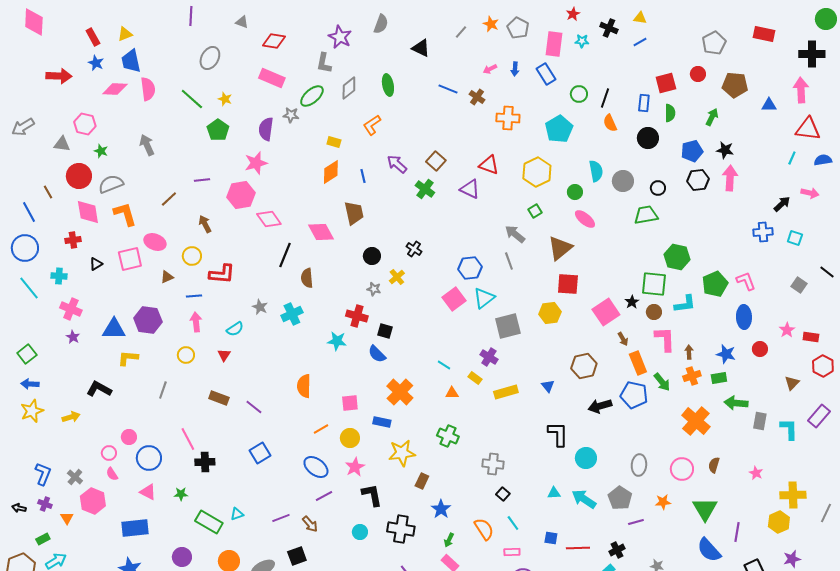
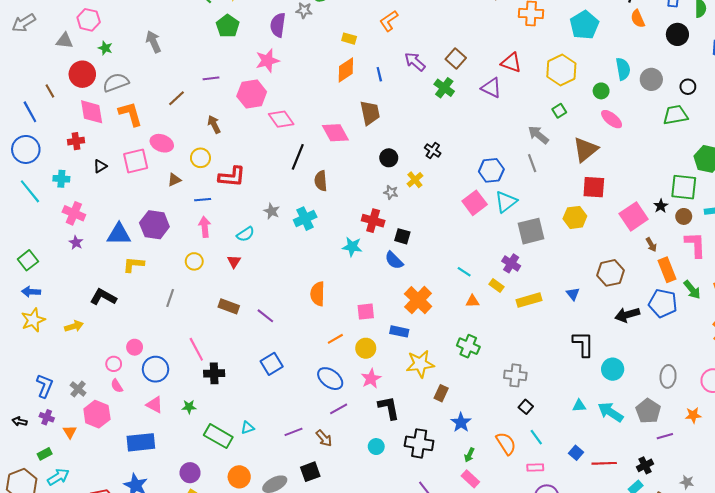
blue square: (551, 538) -> (576, 453), turned 32

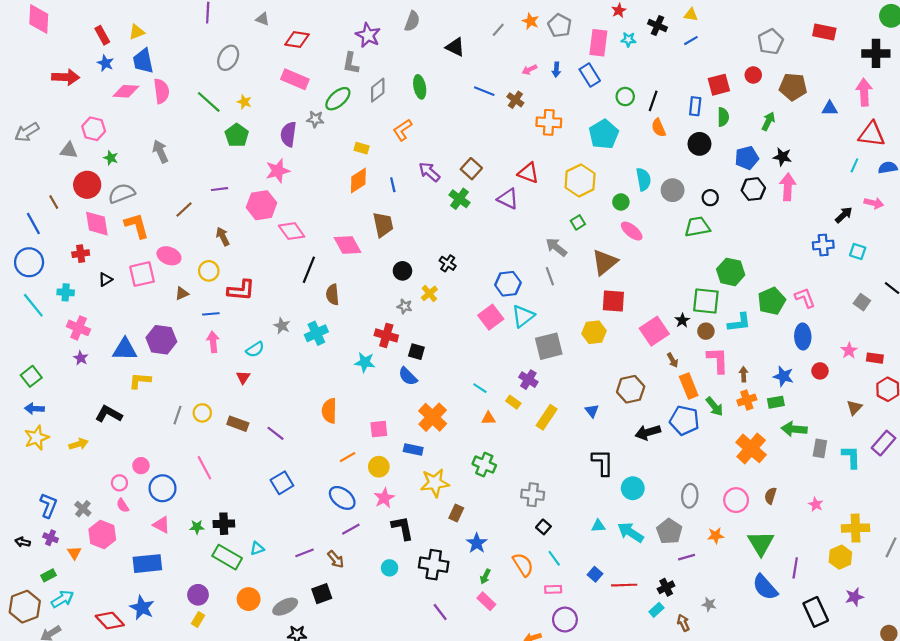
yellow circle: (194, 261) -> (202, 413), moved
yellow rectangle: (529, 300) -> (547, 417), turned -40
black cross: (214, 373) -> (224, 524), moved

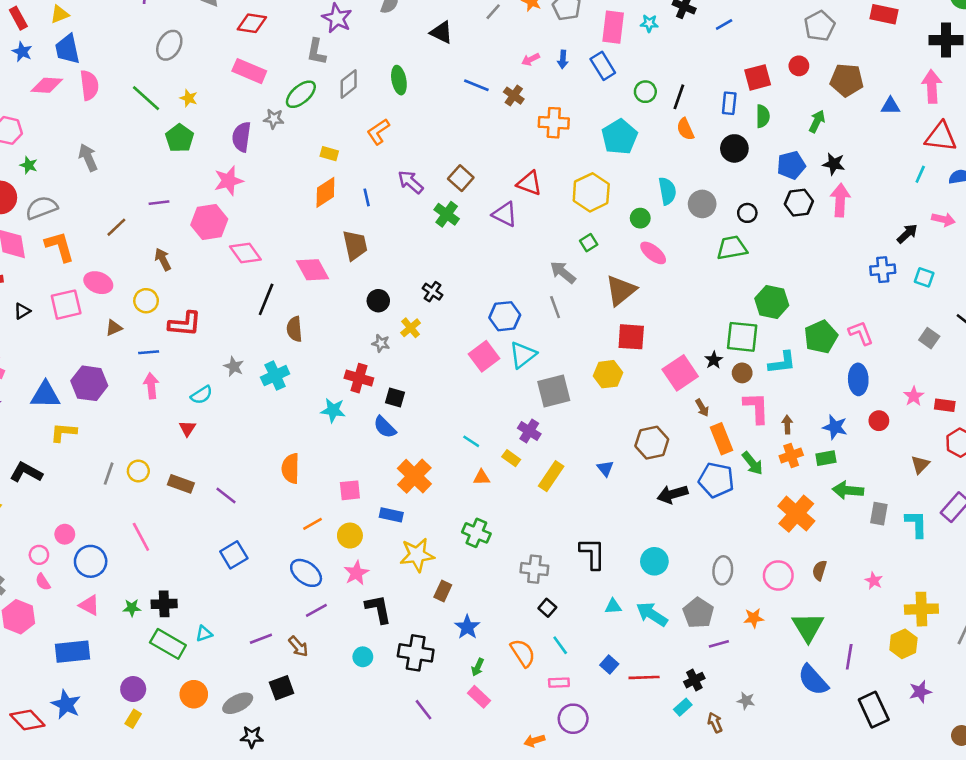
black L-shape: (603, 462) -> (592, 554), moved

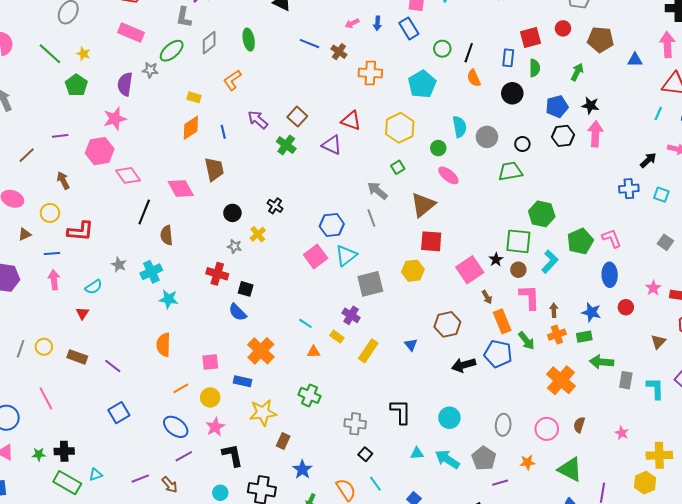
cyan L-shape: (782, 363) -> (550, 262), turned -40
cyan star: (333, 410) -> (169, 299), moved
green triangle: (808, 627) -> (570, 469), turned -32

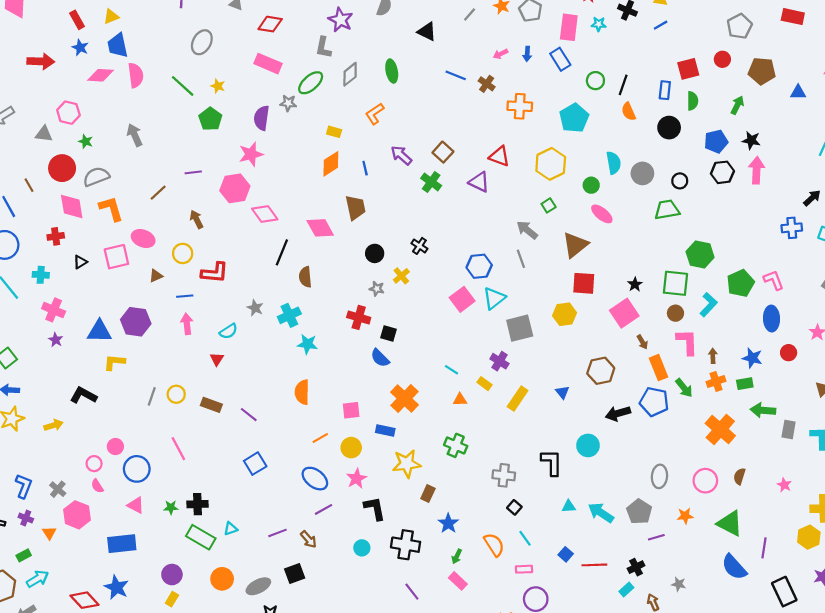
black star: (496, 260) -> (635, 284), moved
cyan circle: (449, 418) -> (588, 445), moved

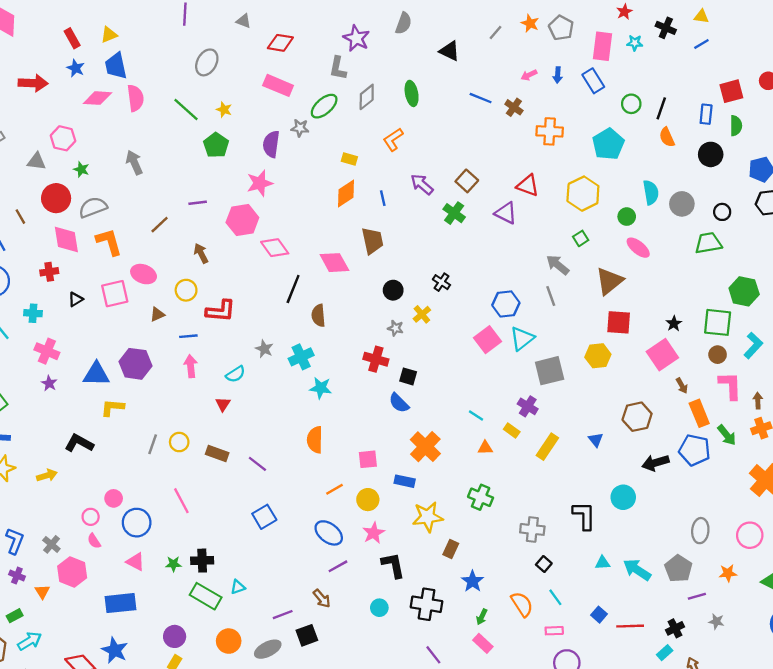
purple line: (278, 533) -> (283, 615), moved
gray star: (679, 584) -> (716, 621), moved

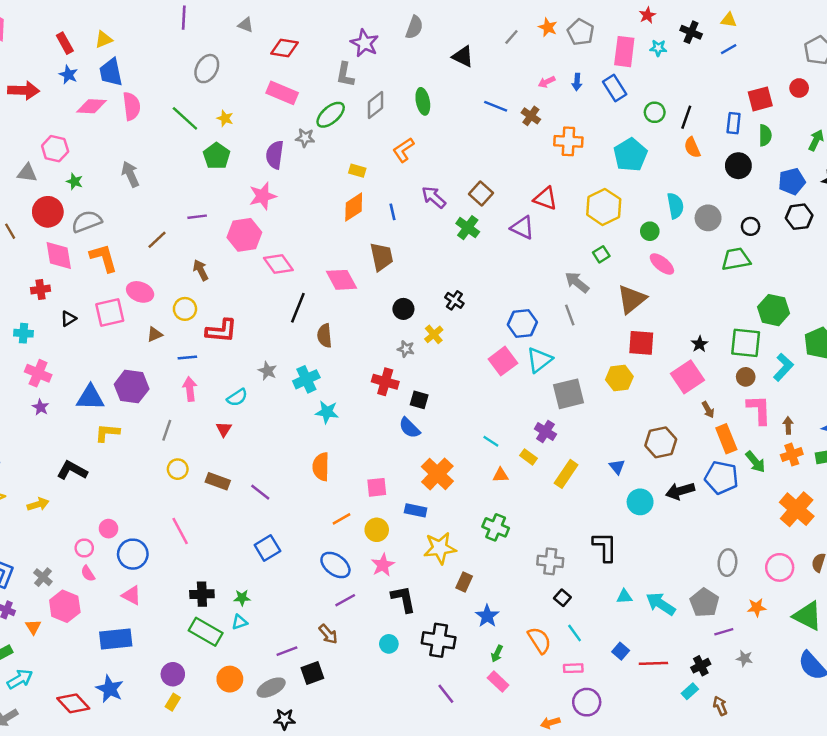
gray line: (153, 444) -> (167, 430), moved
cyan circle: (623, 497) -> (640, 502), moved
green star: (173, 564) -> (242, 598), moved

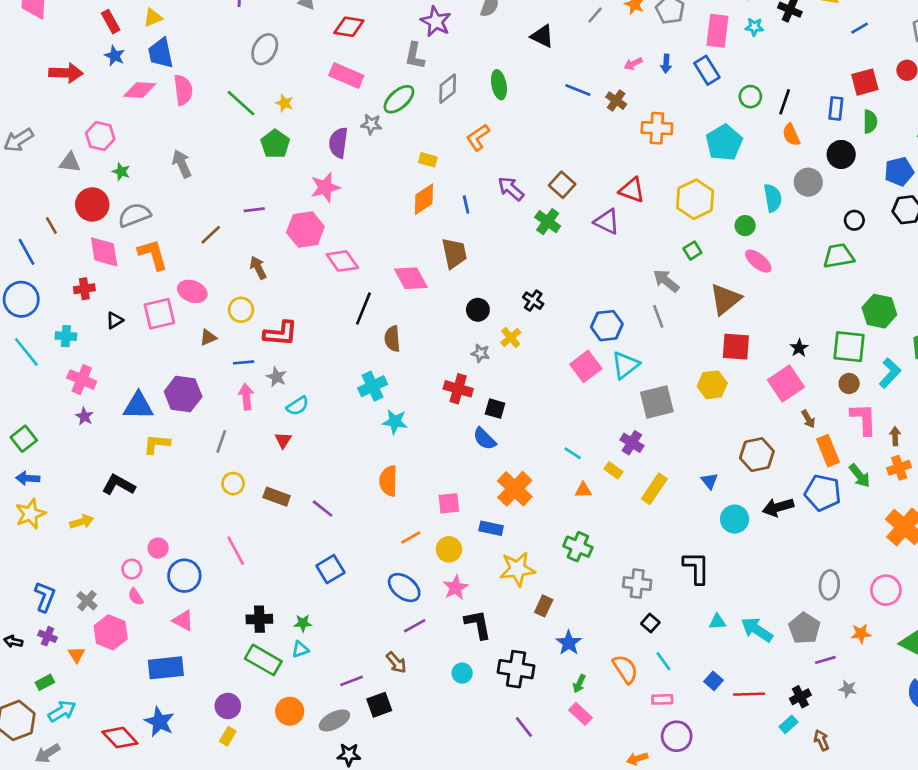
blue line: (729, 49) -> (860, 28), moved
gray circle: (708, 218) -> (808, 182), moved
gray star: (267, 371) -> (277, 377), moved

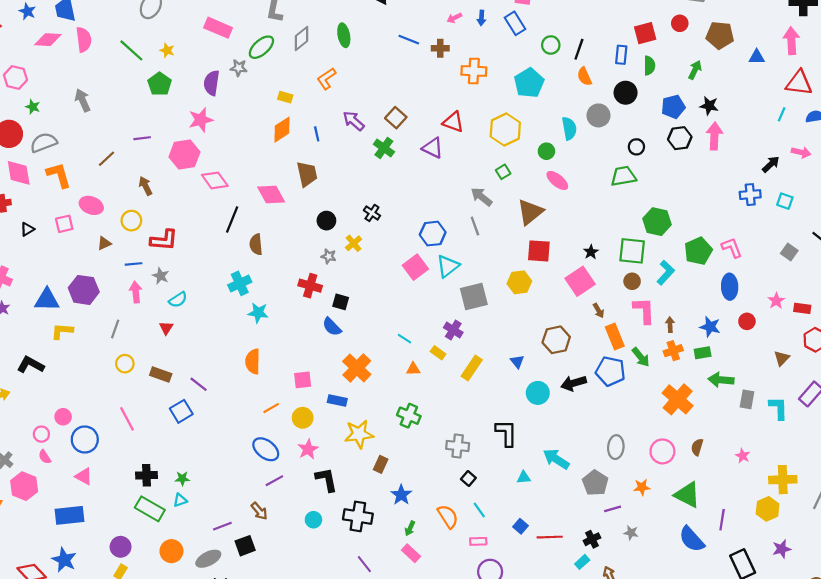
brown cross: (616, 101) -> (440, 48), turned -35
pink square: (159, 314) -> (64, 224), size x0.7
blue square: (330, 569) -> (181, 411), moved
cyan arrow: (757, 630) -> (556, 459), moved

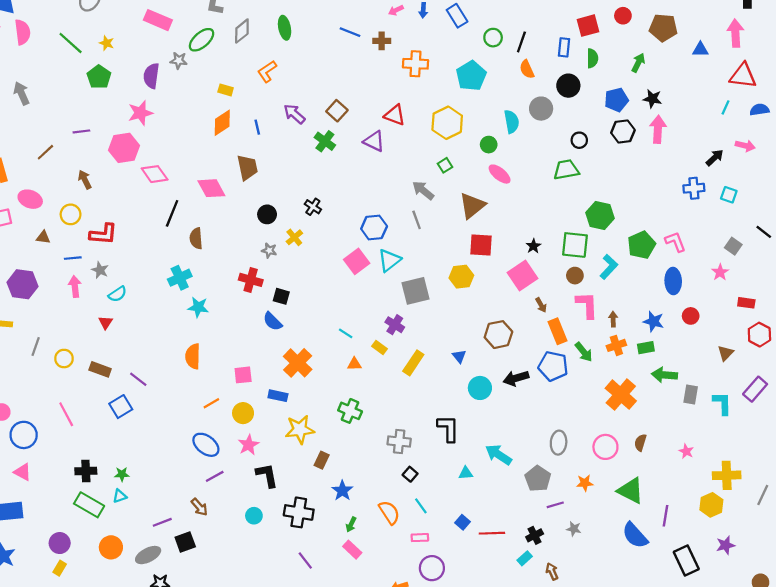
brown triangle: (104, 243) -> (43, 237), turned 32
pink star: (776, 301) -> (720, 272), moved
gray line: (115, 329) -> (36, 347), moved

